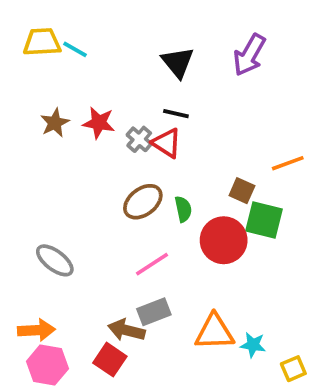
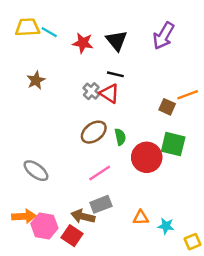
red star: (99, 123) -> (83, 43), moved
orange line: (288, 163) -> (188, 95), moved
brown square: (242, 191) -> (167, 107), moved
orange triangle: (214, 332) -> (141, 218), size x0.6
pink hexagon: (47, 365) -> (44, 226), moved

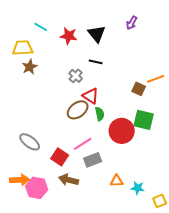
yellow trapezoid: (28, 27) -> (23, 48), moved
purple arrow: (164, 36) -> (132, 23), moved, size x0.6
red triangle: (109, 94) -> (91, 96), moved
gray rectangle: (101, 204) -> (93, 160), moved
red square: (72, 236) -> (60, 157), moved

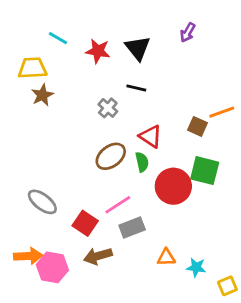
red triangle: (91, 96) -> (151, 136), moved
brown arrow: (69, 180) -> (98, 256), turned -30

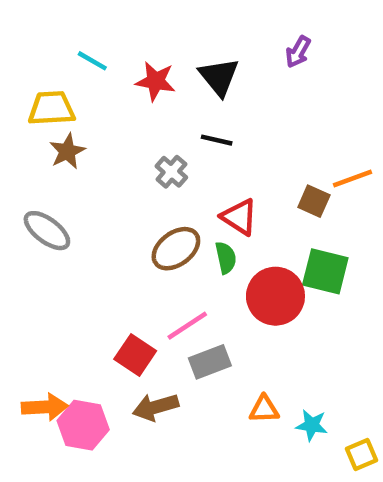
gray ellipse: (42, 202) -> (47, 231), moved

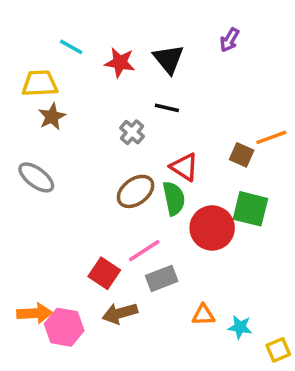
green semicircle: (226, 258) -> (174, 198), size x1.4

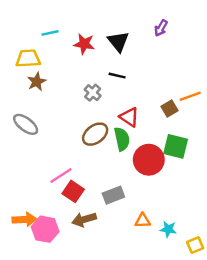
cyan line: (71, 47) -> (50, 33), turned -42
brown square: (242, 155) -> (169, 109), turned 35
pink line: (144, 251) -> (61, 176), moved

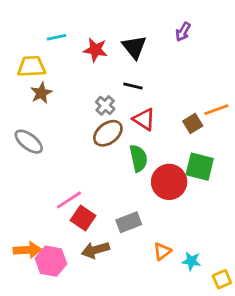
red triangle: (129, 117) -> (144, 119), moved
brown ellipse: (95, 134) -> (108, 133), moved
orange triangle: (143, 221) -> (162, 251), turned -35

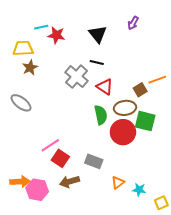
red star: (95, 50) -> (56, 35), moved
gray cross: (105, 105) -> (77, 77), size x1.6
brown ellipse: (108, 133) -> (125, 108), moved, turned 30
gray rectangle: (129, 222) -> (94, 161), turned 42

